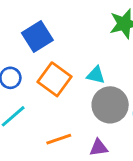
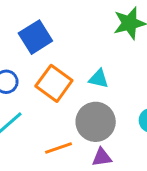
gray circle: (110, 105) -> (96, 122), moved

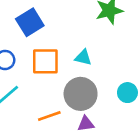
orange square: (54, 83) -> (45, 61), turned -36

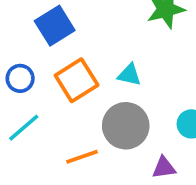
orange square: (45, 61) -> (77, 80), turned -32
purple triangle: (86, 124) -> (164, 168), moved

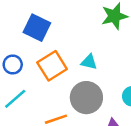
blue square: (55, 26) -> (37, 28), turned -32

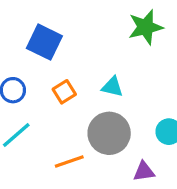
orange square: (52, 66) -> (64, 92), size x0.6

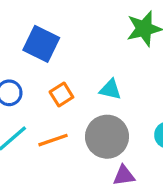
orange line: (69, 161) -> (53, 140), moved
purple triangle: (144, 171) -> (124, 175), moved

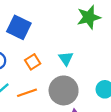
cyan triangle: (110, 89) -> (66, 58), turned 42

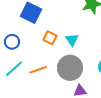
orange square: (33, 62) -> (50, 38), moved, turned -32

